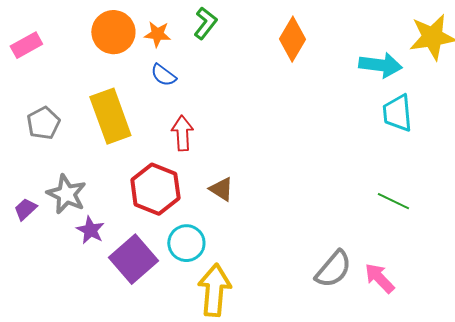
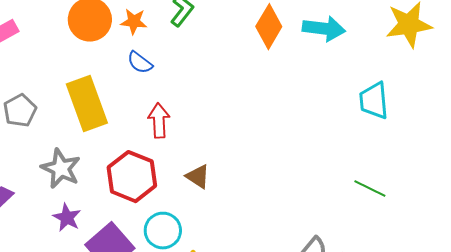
cyan arrow: (380, 65) -> (324, 29), moved
gray star: (66, 194) -> (61, 169), moved

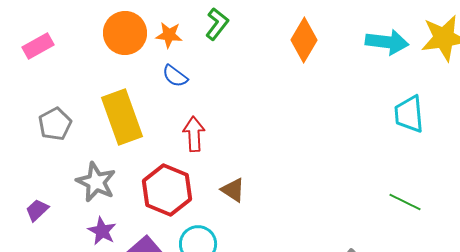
cyan arrow: (324, 29) -> (387, 42), moved

